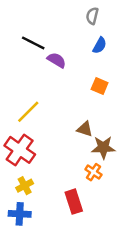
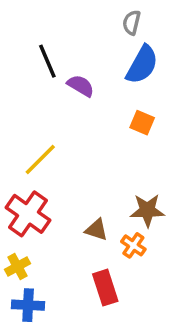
black line: (33, 43) -> (47, 61), turned 40
blue semicircle: (100, 45) -> (142, 65), size x1.6
brown triangle: (85, 129) -> (96, 230), moved
yellow cross: (25, 186) -> (17, 267), moved

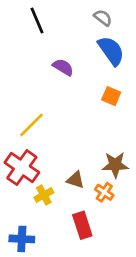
gray semicircle: (132, 23) -> (103, 18), turned 114
black line: (47, 61) -> (37, 21), moved
blue semicircle: (142, 65) -> (111, 51), turned -64
yellow cross: (17, 267) -> (44, 195), moved

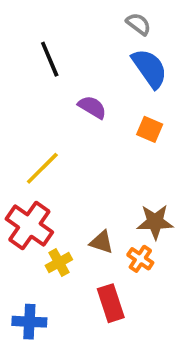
black line: (37, 21) -> (50, 59), moved
purple semicircle: (63, 67) -> (92, 107), moved

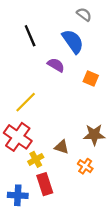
blue semicircle: (150, 68) -> (73, 41), moved
orange cross: (140, 259) -> (85, 166), moved
red rectangle: (111, 303) -> (45, 184), moved

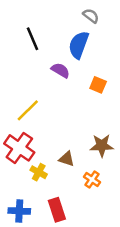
blue semicircle: (73, 41) -> (79, 45), turned -125
yellow cross: (36, 159) -> (39, 172), turned -32
red rectangle: (45, 184) -> (57, 210), moved

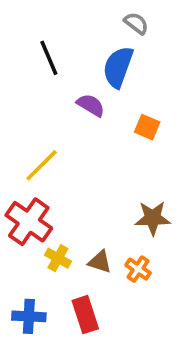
brown triangle: (67, 159) -> (100, 262), moved

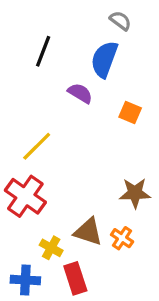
black line: (49, 58) -> (43, 51), turned 44
yellow cross: (58, 258) -> (51, 248), moved
brown triangle: (100, 262) -> (88, 232), size x1.4

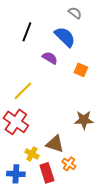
blue semicircle: (104, 59) -> (65, 37), turned 115
orange cross: (122, 238) -> (69, 164), moved

